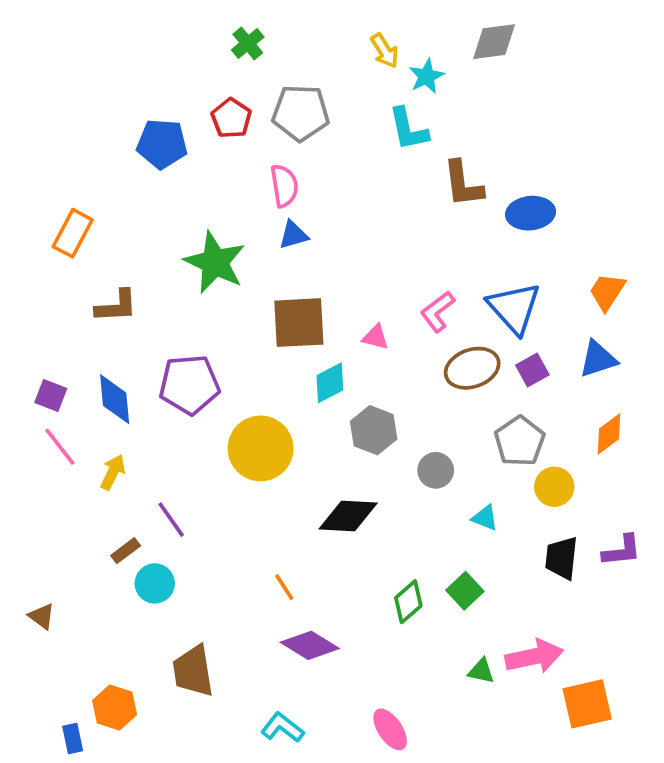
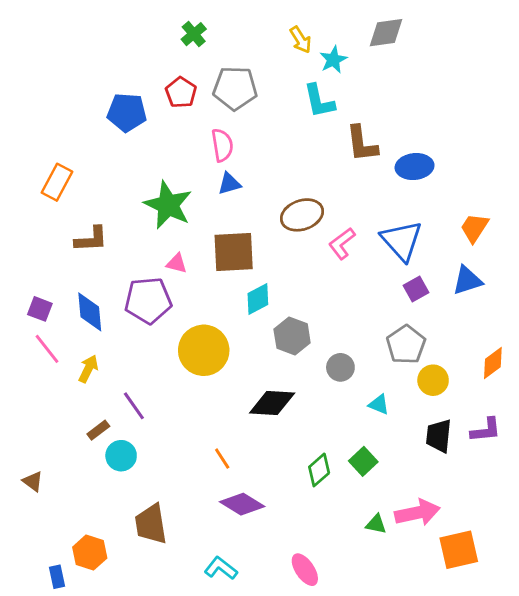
pink triangle: (375, 337) -> (177, 263), moved
brown ellipse: (472, 368) -> (302, 215), moved
orange diamond: (609, 434) -> (493, 363), moved

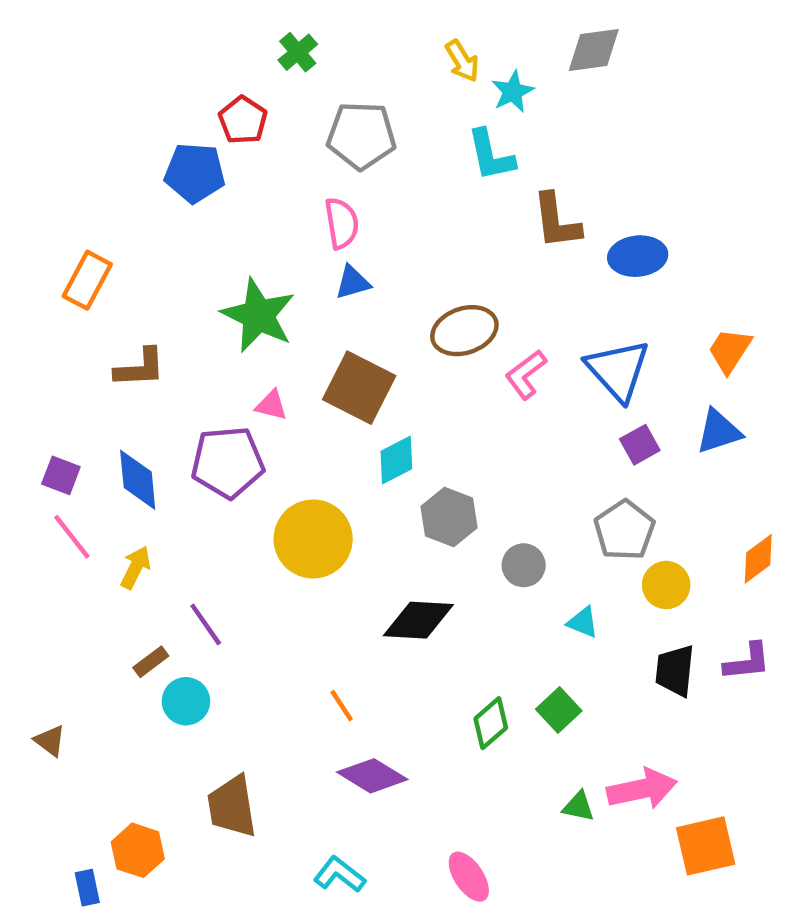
red pentagon: (181, 92) -> (243, 120), moved
brown square: (234, 252) -> (359, 388), turned 30

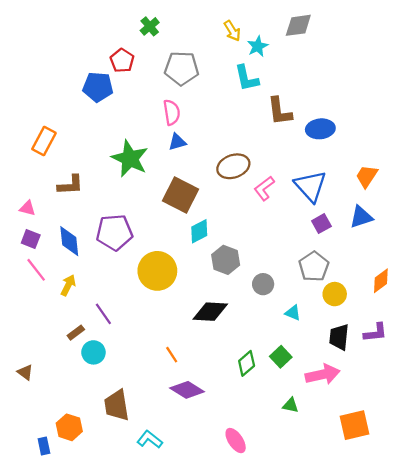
pink triangle: (271, 405) -> (27, 208), moved
pink arrow: (642, 789) -> (323, 374), moved
cyan L-shape: (339, 874) -> (150, 439), moved

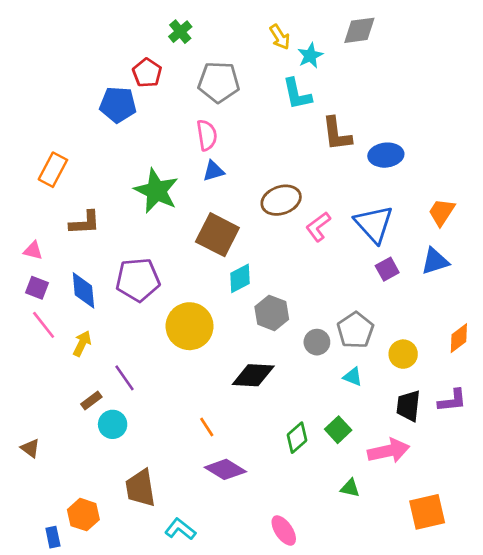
gray pentagon: (314, 267) -> (355, 330), moved

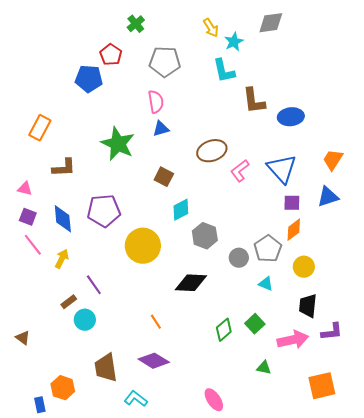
brown square: (217, 235) -> (164, 177), size x0.6
purple square: (387, 269) -> (292, 203), turned 30
orange diamond: (459, 338) -> (294, 230), moved
purple L-shape: (452, 400) -> (332, 332), moved
purple diamond: (225, 469) -> (154, 361), moved

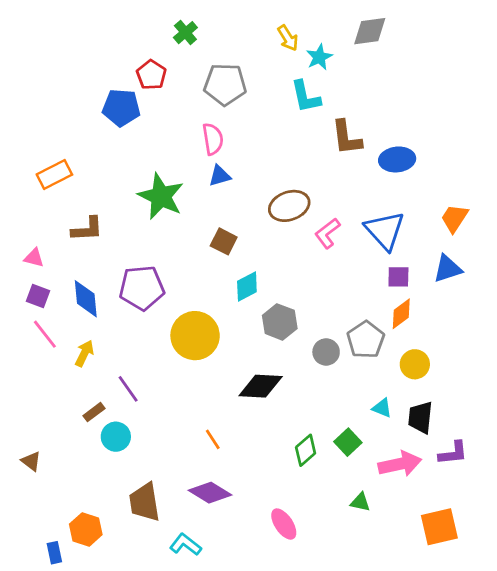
orange rectangle: (40, 128) -> (54, 175), turned 35
cyan triangle: (266, 284) -> (382, 408), moved
pink ellipse: (214, 400) -> (284, 524), moved

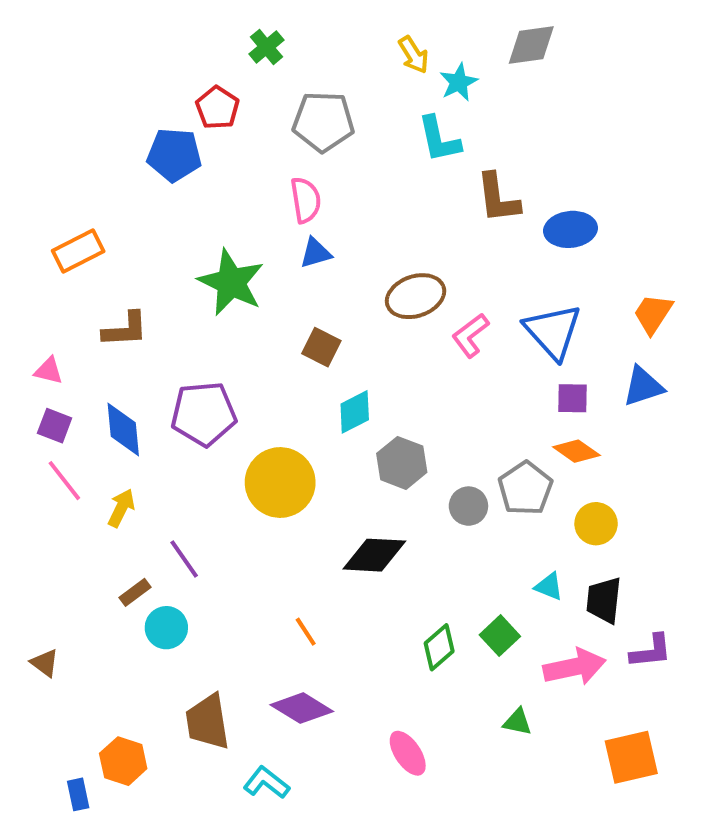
orange diamond: (401, 314) -> (576, 451), turned 72

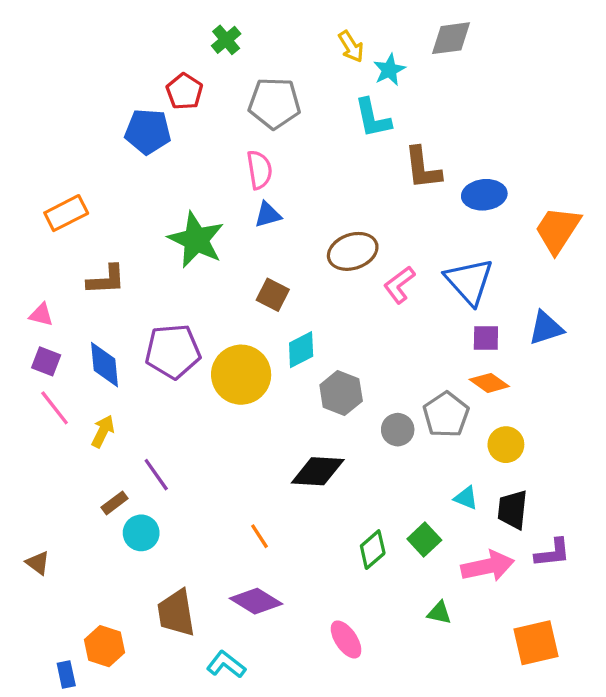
orange trapezoid: (653, 314) -> (558, 230), moved, size x1.4
yellow circle: (280, 482) -> (241, 375), moved

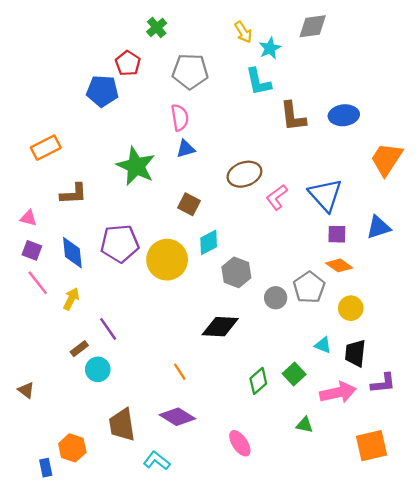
blue ellipse: (484, 195) -> (344, 115), moved

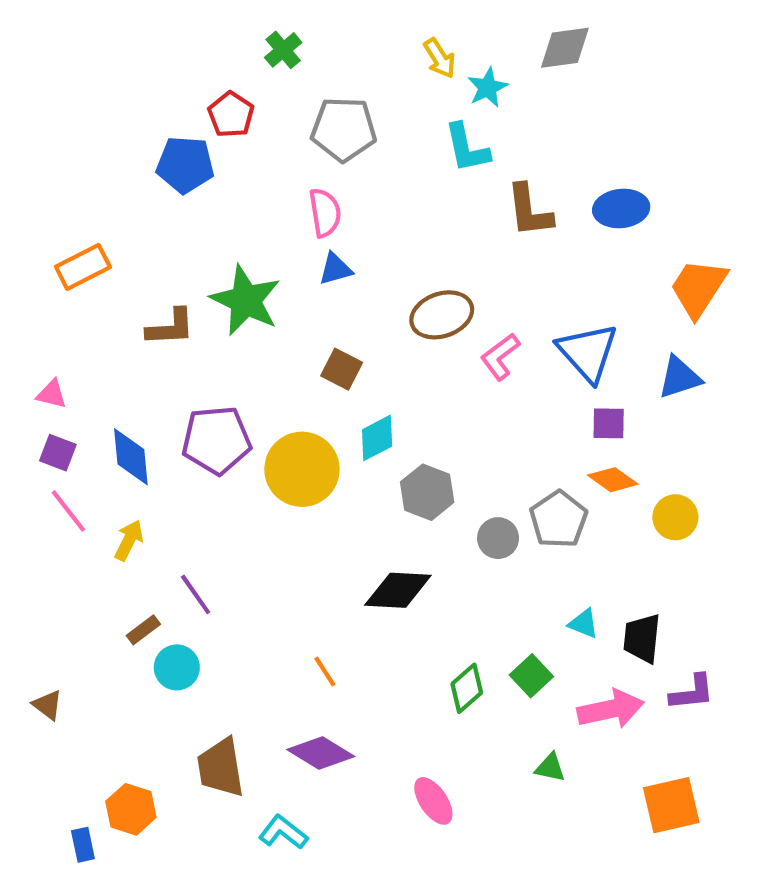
brown L-shape: (73, 194) -> (171, 327), moved
blue triangle: (378, 227) -> (680, 377), moved
yellow circle: (351, 308) -> (675, 517), moved

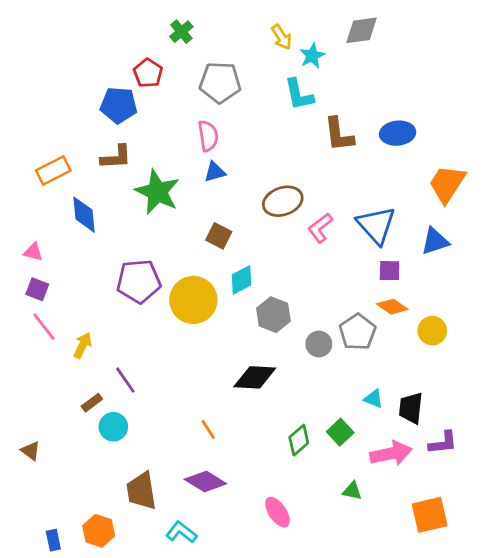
brown L-shape: (171, 327) -> (116, 157), moved
blue diamond: (131, 457) -> (84, 215), moved
orange hexagon: (131, 809) -> (99, 531), moved

